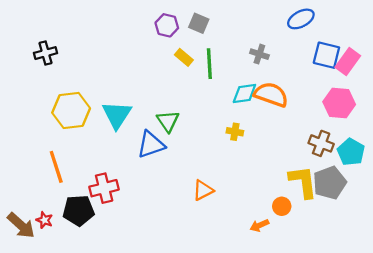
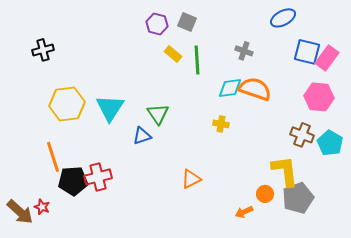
blue triangle: (151, 145) -> (142, 136), size x0.7
gray pentagon: (330, 183) -> (298, 198), moved
black pentagon: (78, 211) -> (73, 181), moved

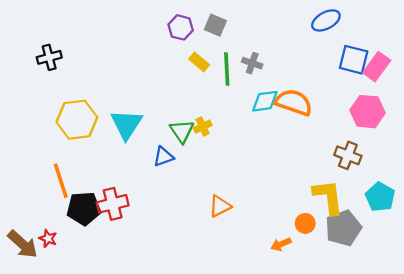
gray cross: (244, 51) -> (252, 63), moved
yellow cross: (221, 124) -> (203, 127), moved, turned -35
cyan pentagon: (330, 143) -> (380, 197), moved

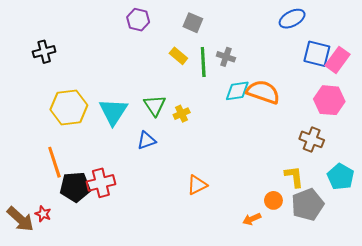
purple hexagon: (181, 27) -> (138, 20), moved
green triangle: (182, 131) -> (155, 105), moved
yellow L-shape: (328, 197) -> (294, 177), size x0.7

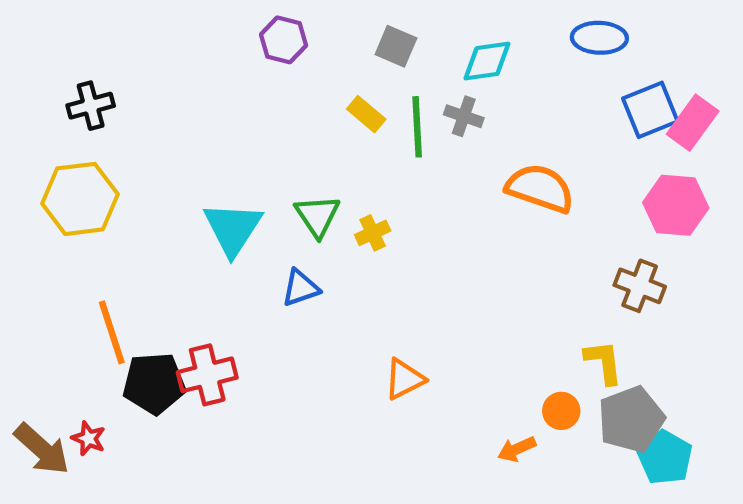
blue ellipse: (292, 19) -> (599, 38), turned 30
blue square: (317, 54) -> (650, 110), turned -36
cyan diamond: (237, 91) -> (487, 61), moved
yellow hexagon: (69, 107) -> (80, 199), moved
cyan pentagon: (341, 177) -> (665, 458), moved

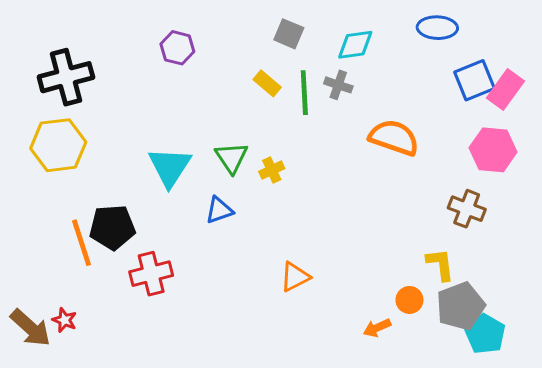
purple hexagon: (284, 40) -> (177, 48), moved
black cross: (91, 106) -> (66, 77), size x1.6
black pentagon: (154, 383) -> (112, 227), moved

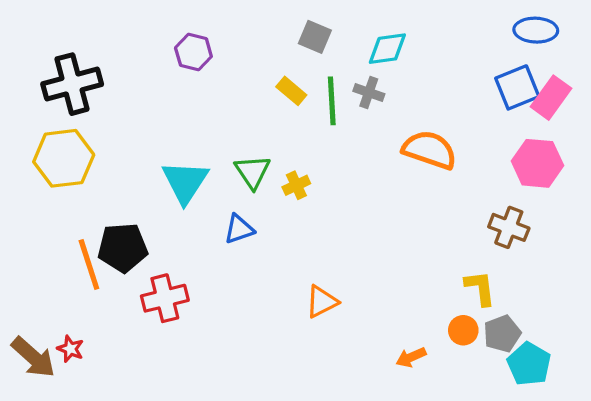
blue ellipse: (437, 28) -> (536, 30), moved
orange circle: (409, 300) -> (463, 330), moved
gray pentagon: (461, 306) -> (502, 334), size x0.7

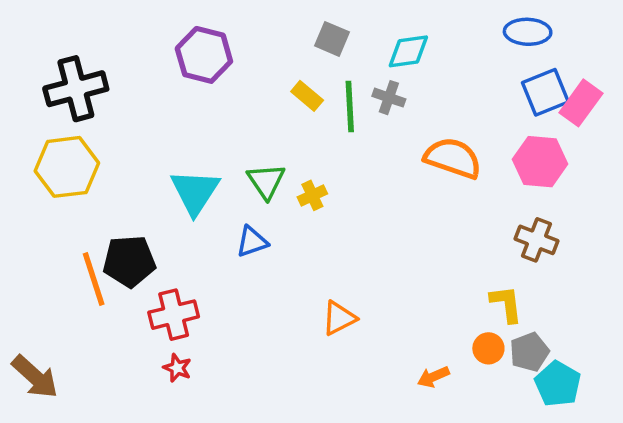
blue ellipse: (536, 30) -> (528, 32), moved
purple hexagon: (193, 52) -> (204, 55), size x1.4
pink hexagon: (537, 163) -> (540, 162), moved
red star: (70, 349) -> (177, 368), moved

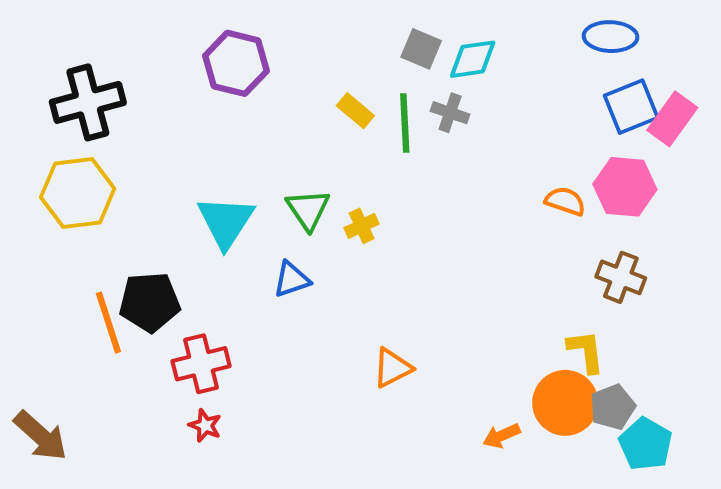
gray square: (332, 39) -> (421, 49), moved
orange semicircle: (453, 158) -> (565, 201), moved, size x0.6
orange circle: (488, 348) -> (565, 403), size x1.8

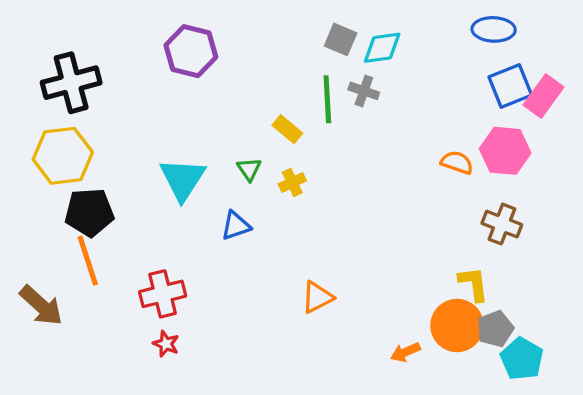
yellow rectangle: (355, 111) -> (287, 129), moved
green triangle: (308, 209) -> (249, 169), size x0.7
black pentagon: (150, 302) -> (89, 212), moved
brown arrow: (41, 436) -> (41, 306), moved

